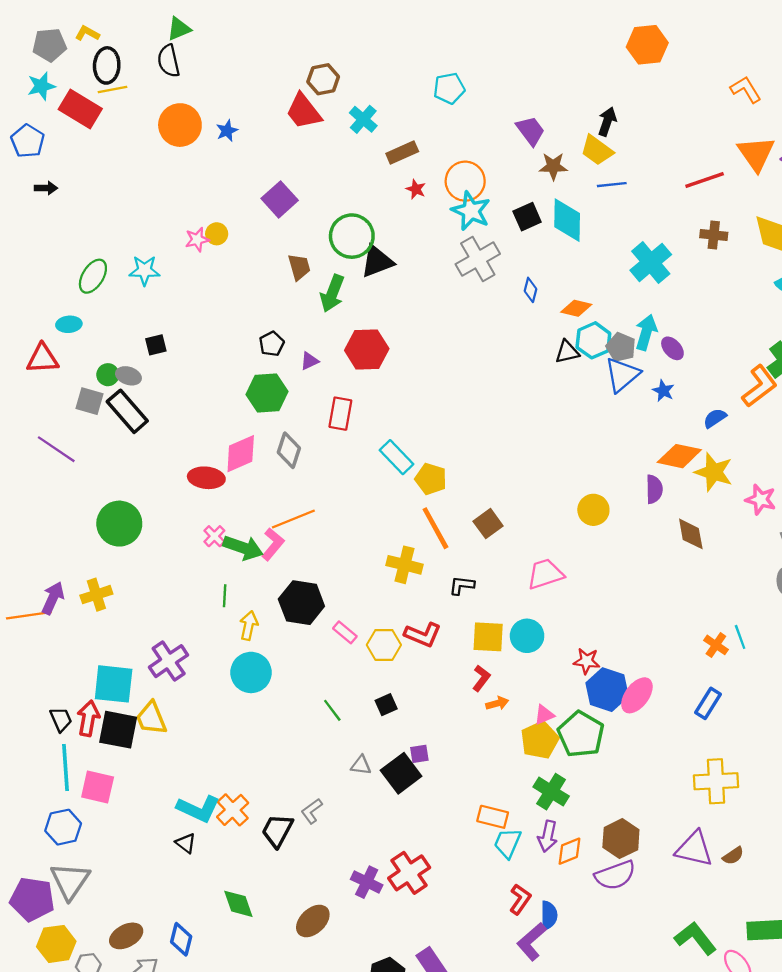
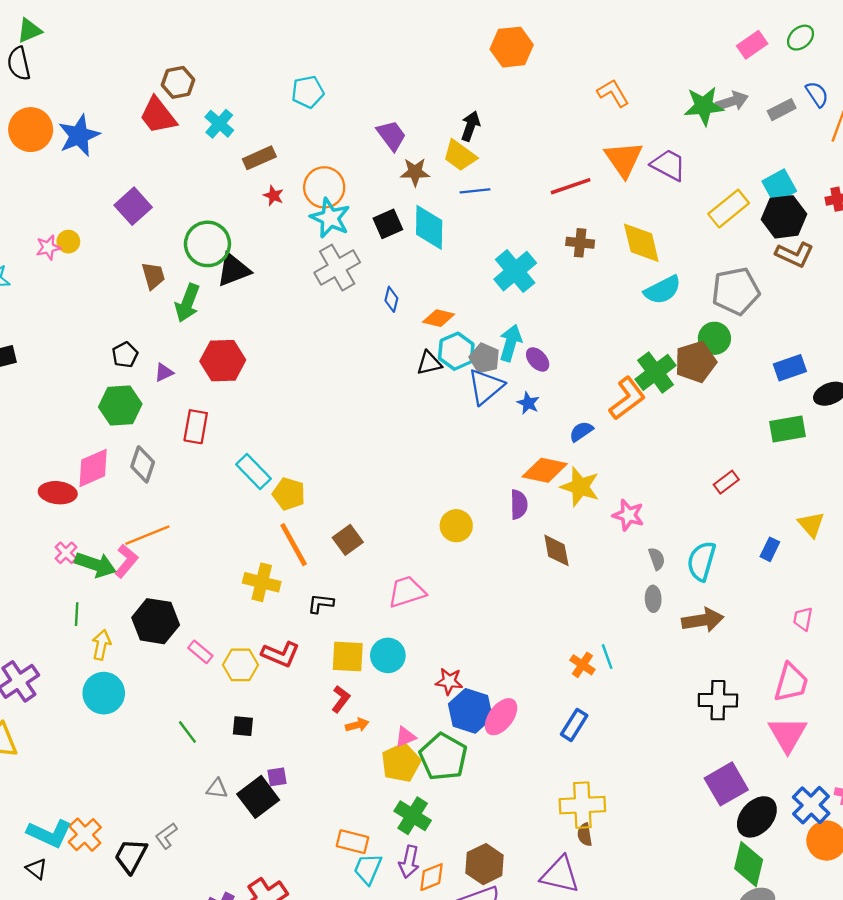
blue star: (227, 131) -> (79, 135), size x1.8
black square: (386, 705) -> (243, 726), turned 30
brown semicircle: (733, 856) -> (585, 835), moved, turned 115

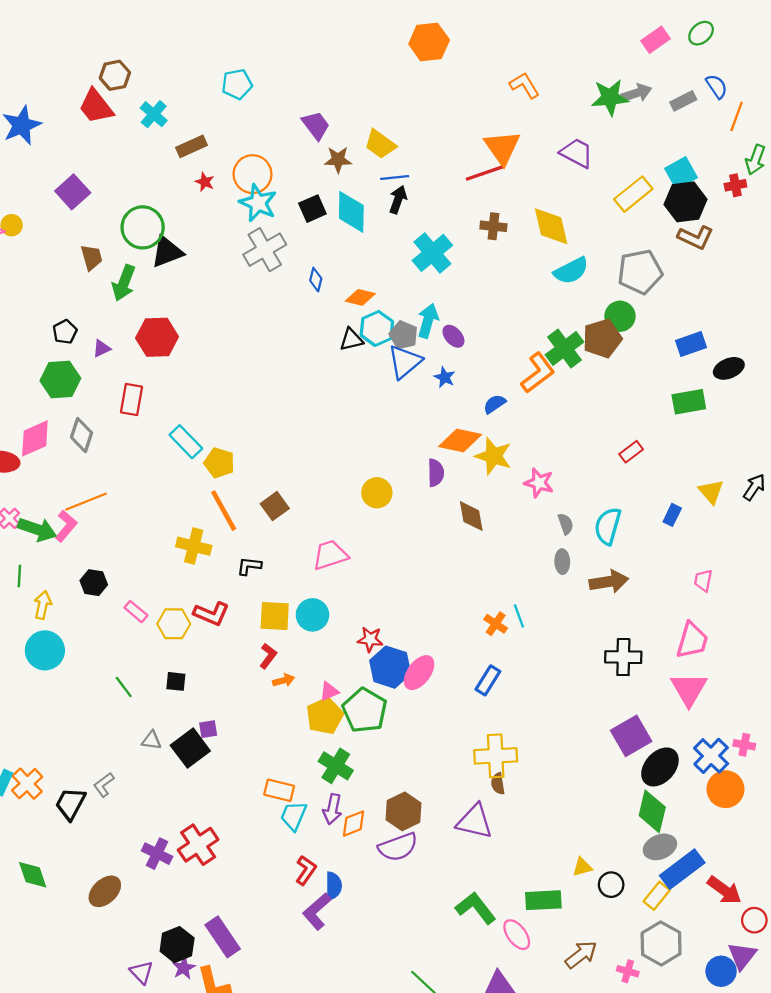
black arrow: (470, 126) -> (398, 200), moved
orange triangle: (624, 159) -> (502, 147), moved
black hexagon: (156, 621) -> (94, 583), size x0.6

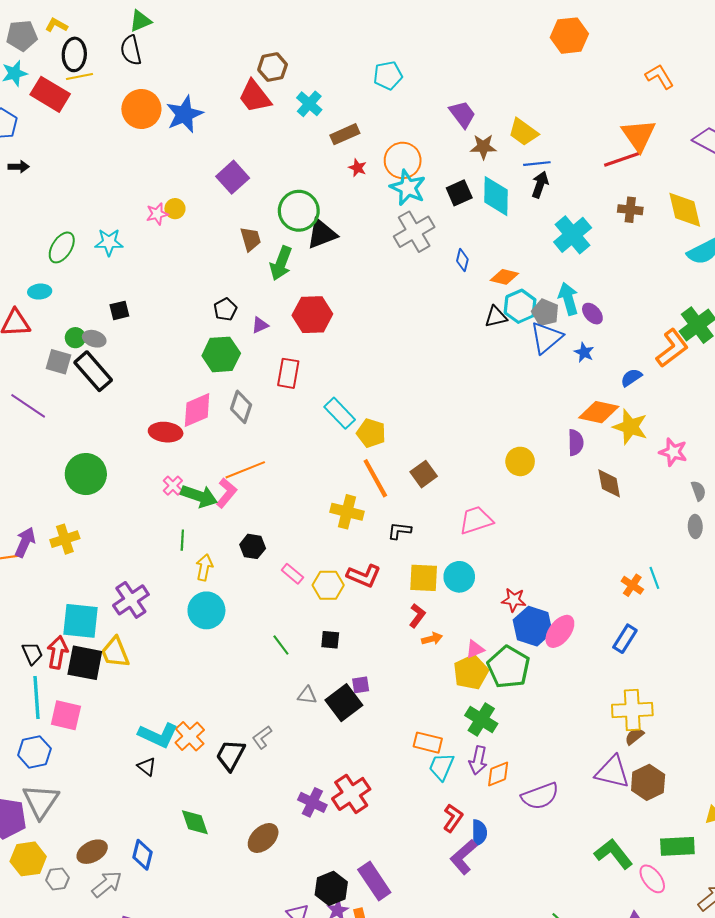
cyan arrow: (428, 321) -> (568, 299), turned -32
brown semicircle: (498, 784) -> (634, 736), turned 60
brown hexagon: (403, 811) -> (648, 782), moved

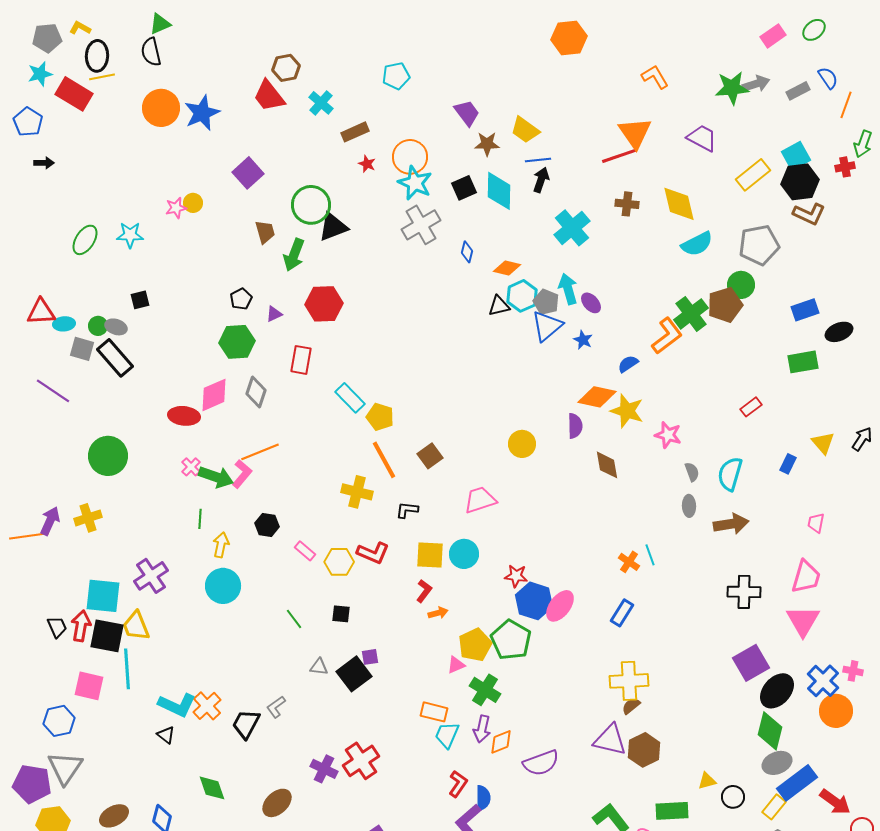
cyan ellipse: (40, 292) -> (64, 324), moved
pink triangle: (475, 649) -> (456, 665), moved
cyan line: (37, 697) -> (127, 669), moved

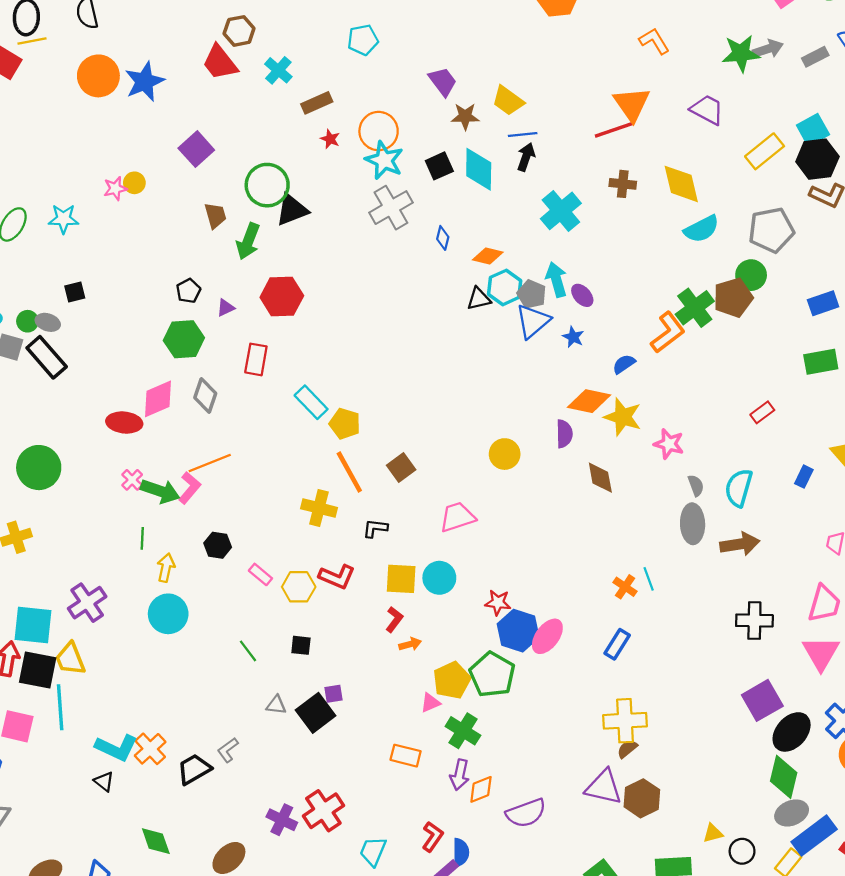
gray ellipse: (689, 506) -> (693, 524), size x1.6
black trapezoid: (246, 724) -> (194, 769), turned 32
cyan trapezoid: (447, 735) -> (373, 851), moved

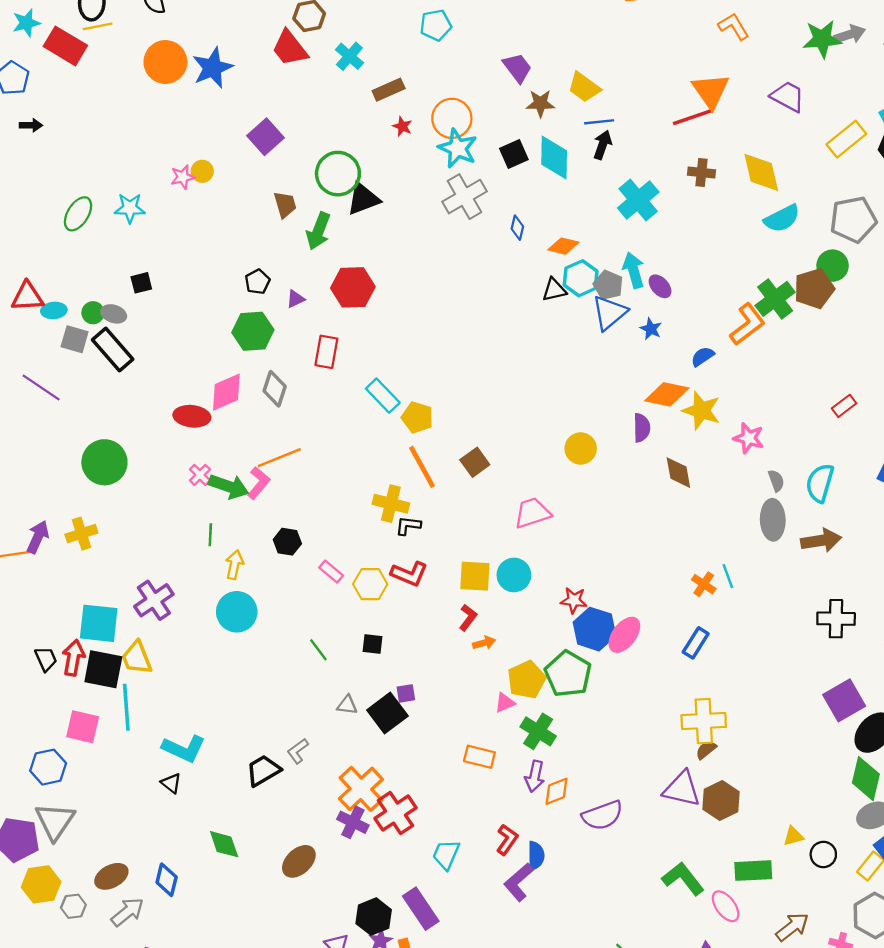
black L-shape: (375, 528) -> (408, 526), moved
orange cross: (150, 749) -> (361, 789), moved, size x1.4

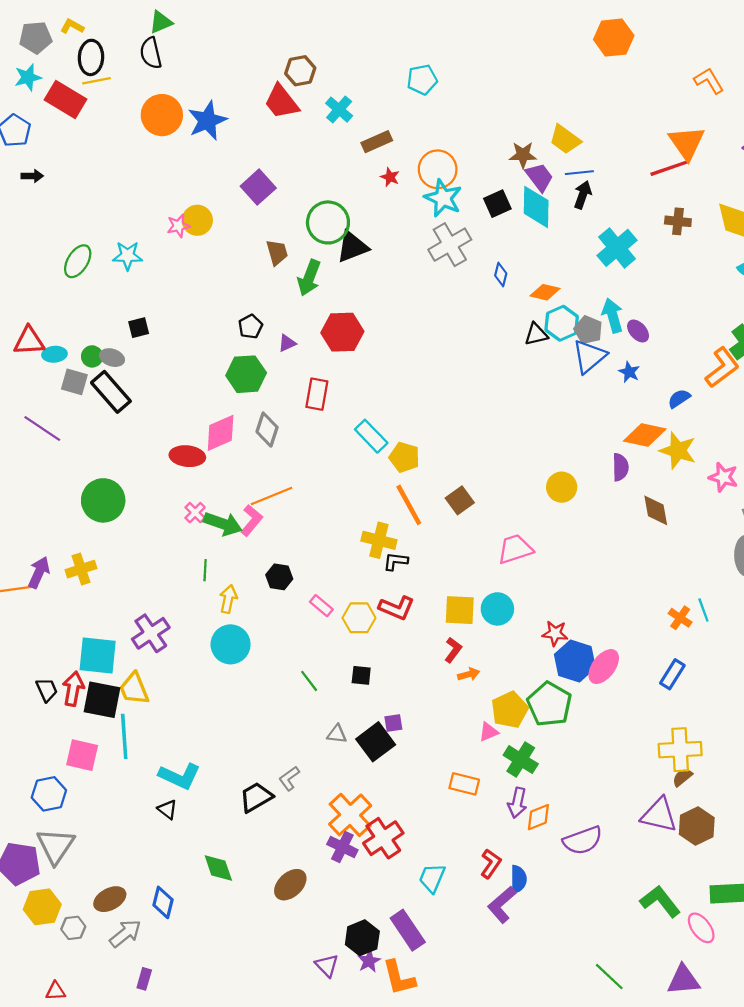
purple trapezoid: (517, 68) -> (539, 177), moved
yellow circle: (202, 171) -> (197, 220), size x1.4

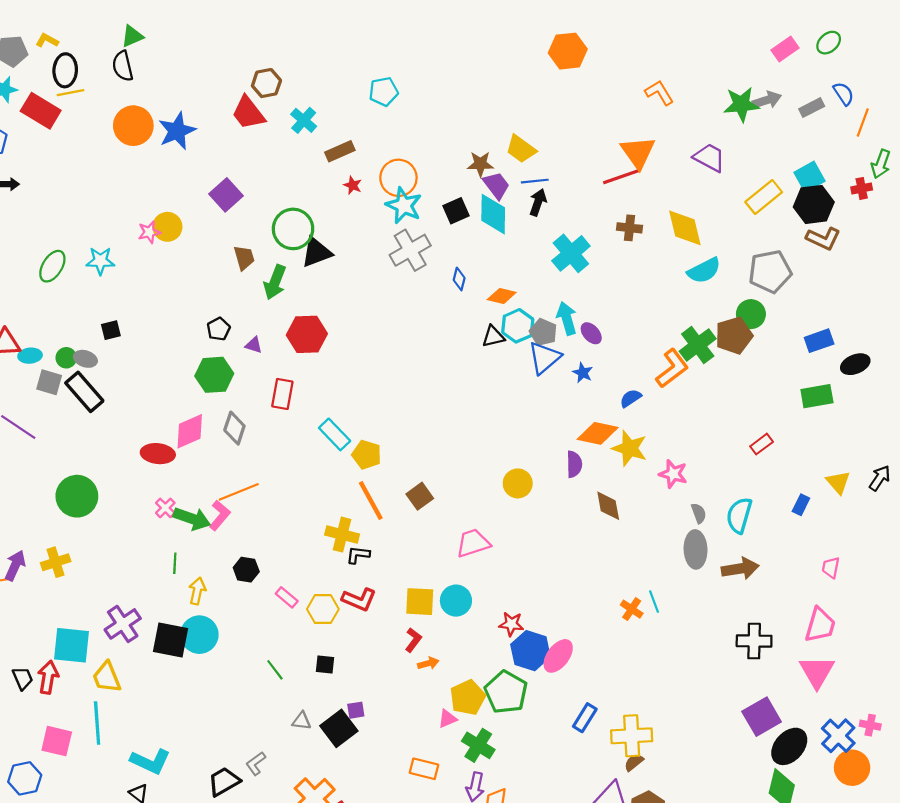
purple triangle: (287, 343) -> (254, 345), turned 42
blue rectangle: (672, 674) -> (585, 718), moved
black square: (102, 700) -> (171, 640), moved

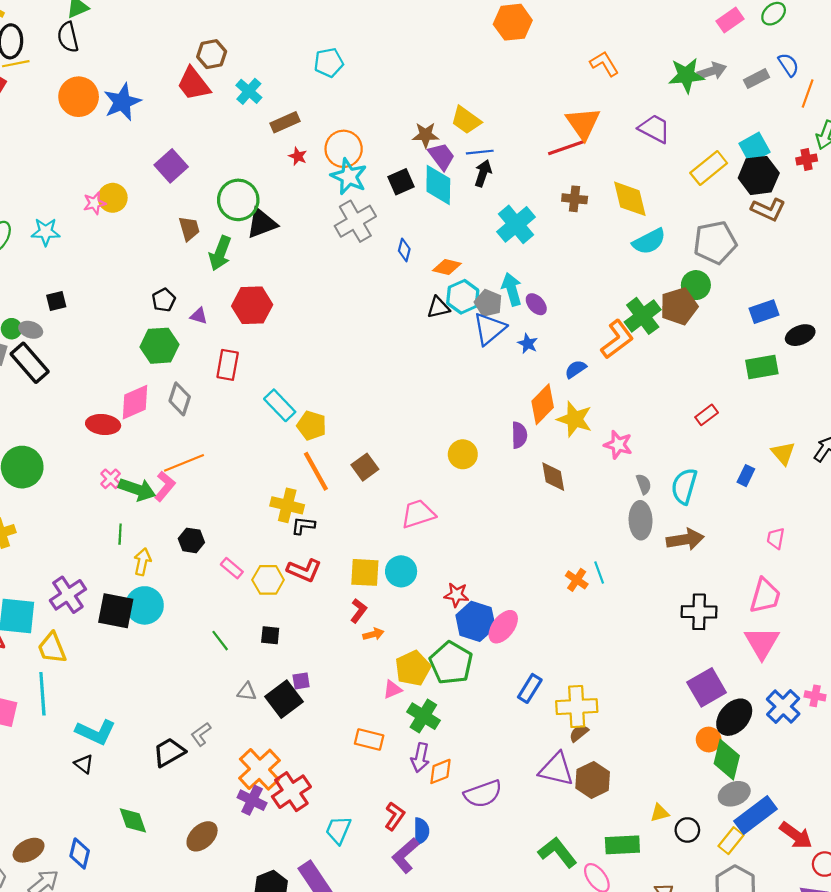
orange diamond: (598, 433) -> (543, 404), turned -57
orange circle: (852, 768) -> (709, 740), moved, size x0.7

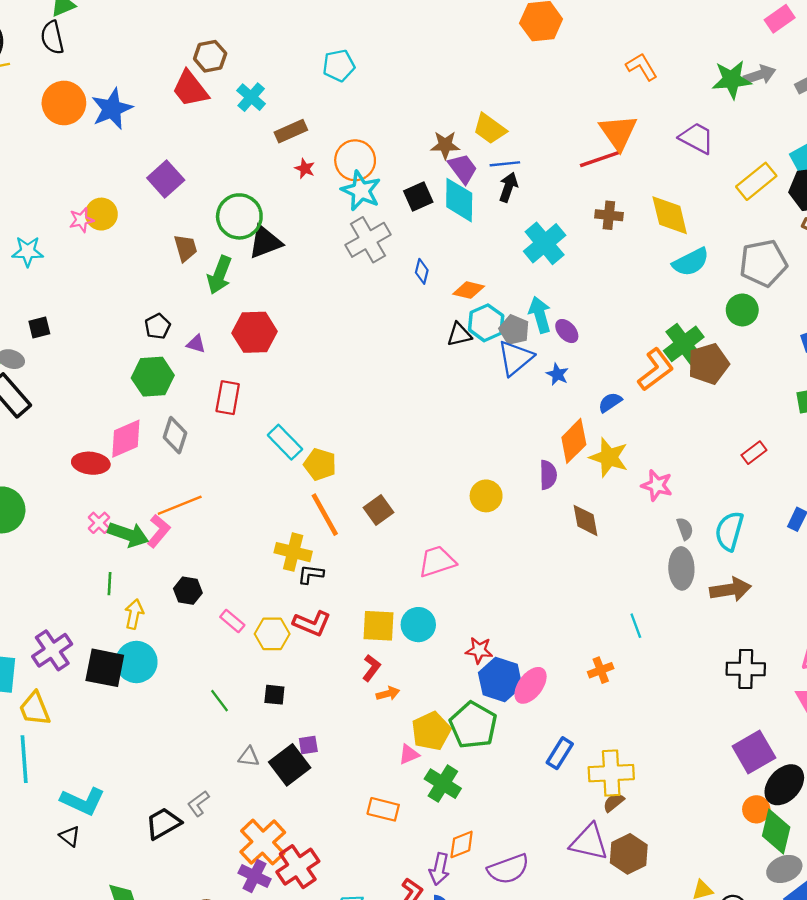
brown pentagon: (679, 306) -> (708, 364), moved
orange cross: (577, 580) -> (601, 670), moved, turned 35
purple arrow: (420, 758) -> (439, 869), moved

